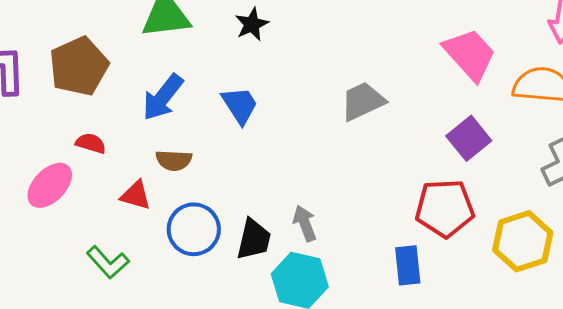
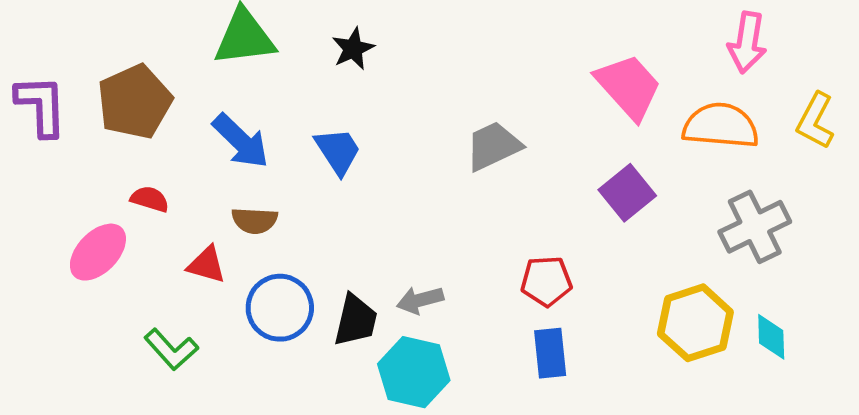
blue arrow: (163, 97) -> (241, 141), turned -84
red pentagon: (445, 208) -> (546, 281), moved, size x0.7
gray arrow: (305, 223) -> (420, 300), turned -84

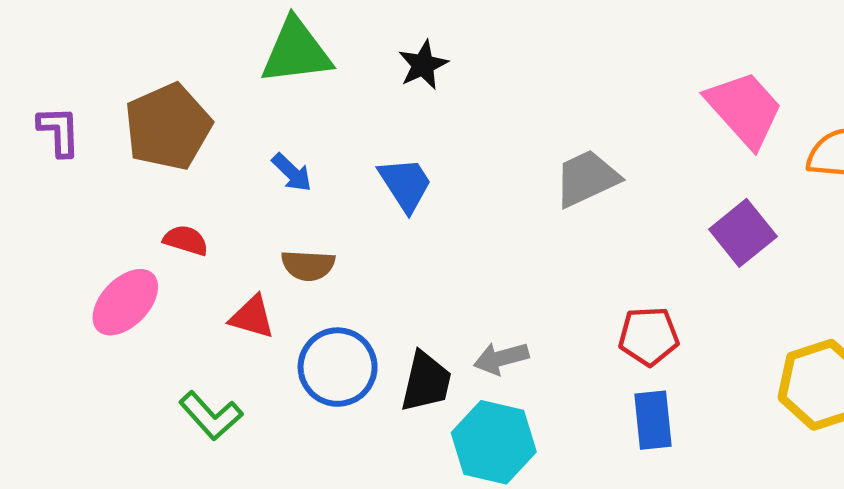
purple L-shape: (41, 106) -> (59, 131), size x0.7
blue arrow: (241, 141) -> (292, 172), size x0.6

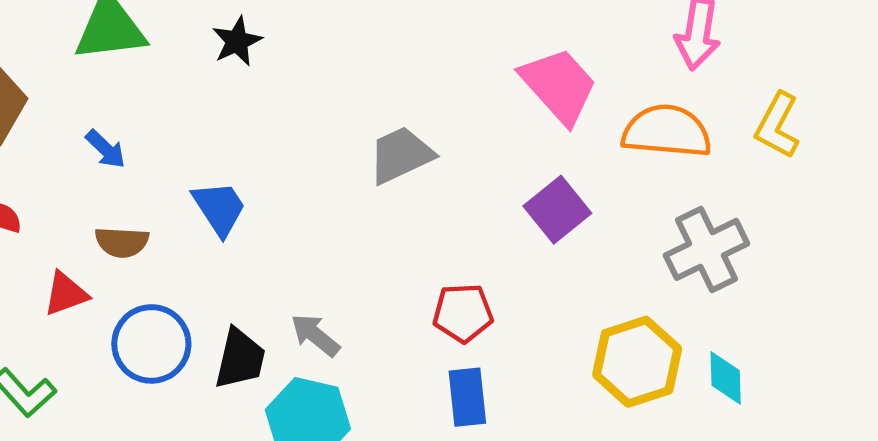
blue trapezoid: (405, 184) -> (219, 208), moved
red triangle: (252, 317) -> (66, 294), turned -36
gray arrow: (501, 358) -> (315, 335), turned 54

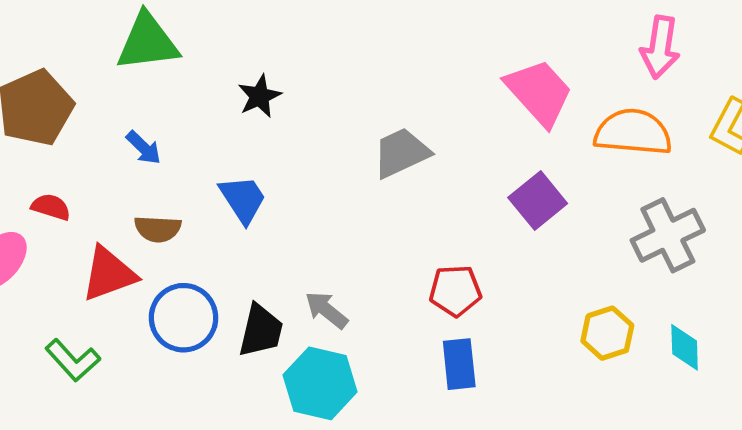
black star: (237, 41) -> (260, 96), moved
red triangle: (66, 294) -> (109, 274), size x1.4
yellow hexagon: (637, 362) -> (607, 333), size x0.7

